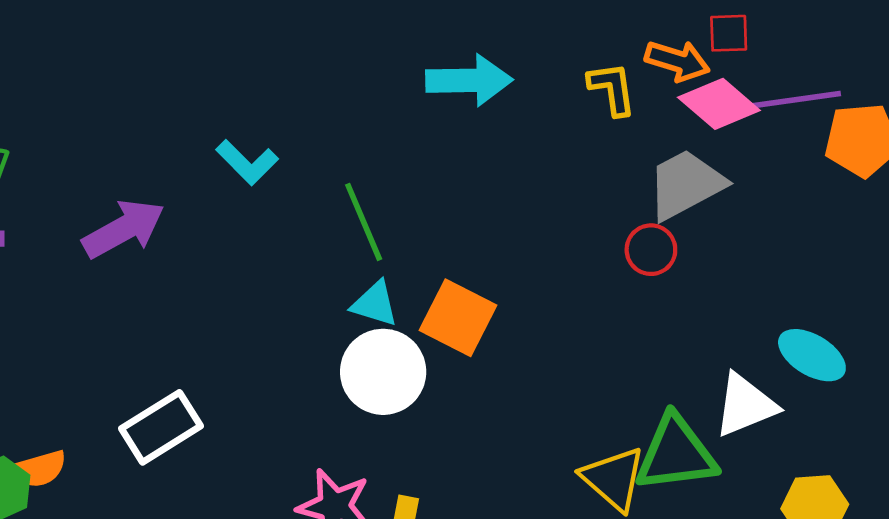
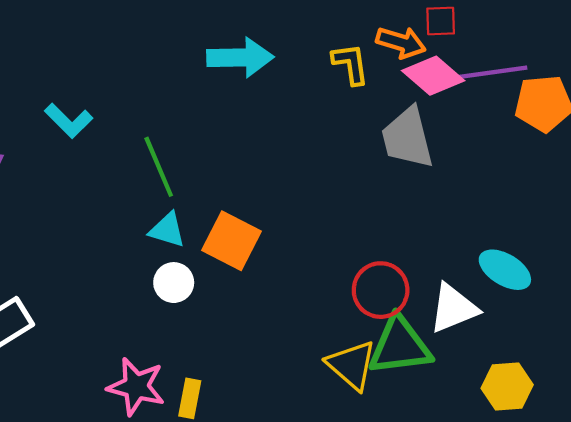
gray trapezoid: (686, 184) -> (407, 138), turned -76
red circle: (651, 250) -> (381, 290), moved, size x1.4
white circle: (383, 372) -> (174, 283), size x0.6

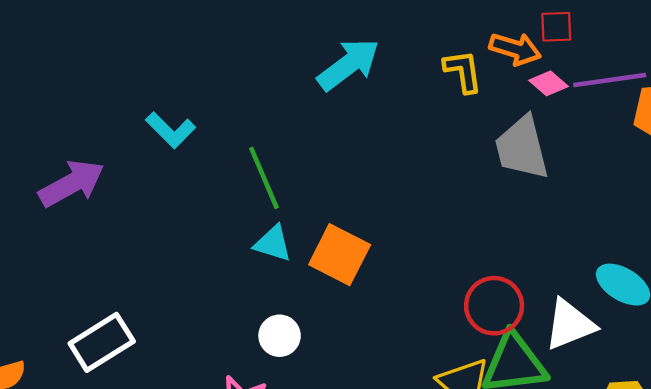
cyan arrow: (240, 57) -> (348, 64), turned -36
pink diamond: (433, 76) -> (549, 83), size x0.6
white circle: (174, 283) -> (280, 336), moved

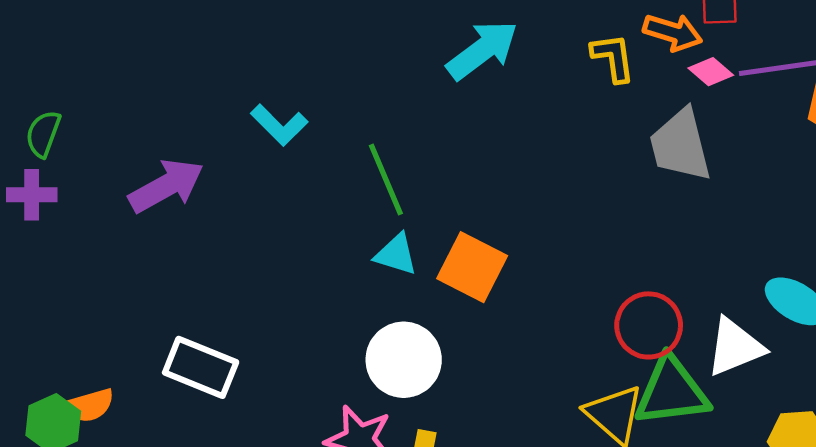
white circle: (280, 336) -> (404, 360), size x1.6
white rectangle: (102, 342) -> (201, 367), turned 54

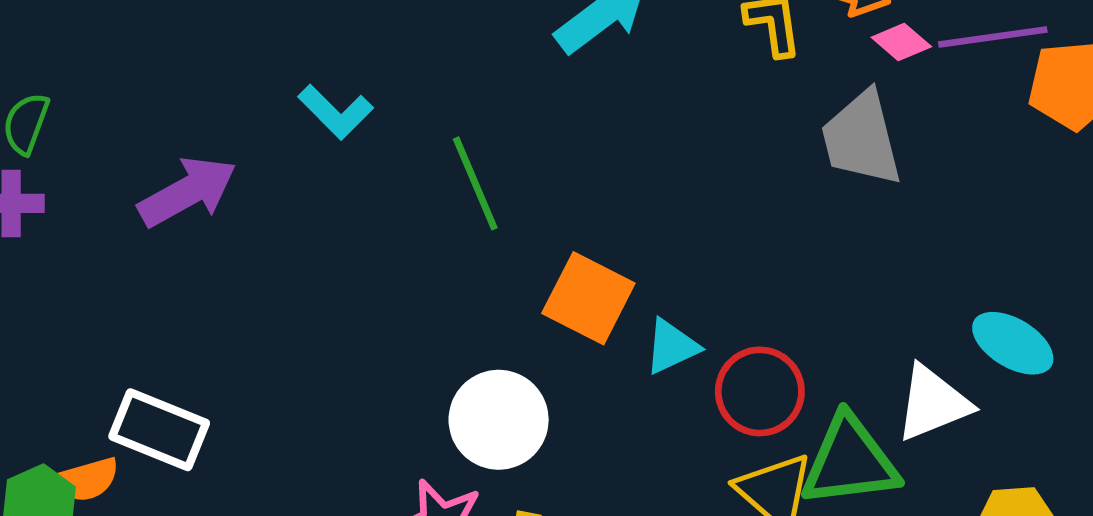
cyan triangle: (396, 254) -> (672, 347), moved, turned -42
red circle: (649, 325) -> (760, 391), moved
white rectangle: (201, 367) -> (159, 430), moved

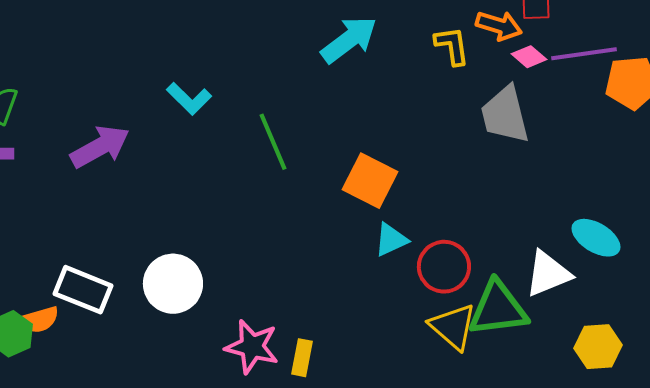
orange square: (588, 298) -> (370, 181), moved
white circle: (499, 420) -> (173, 284), moved

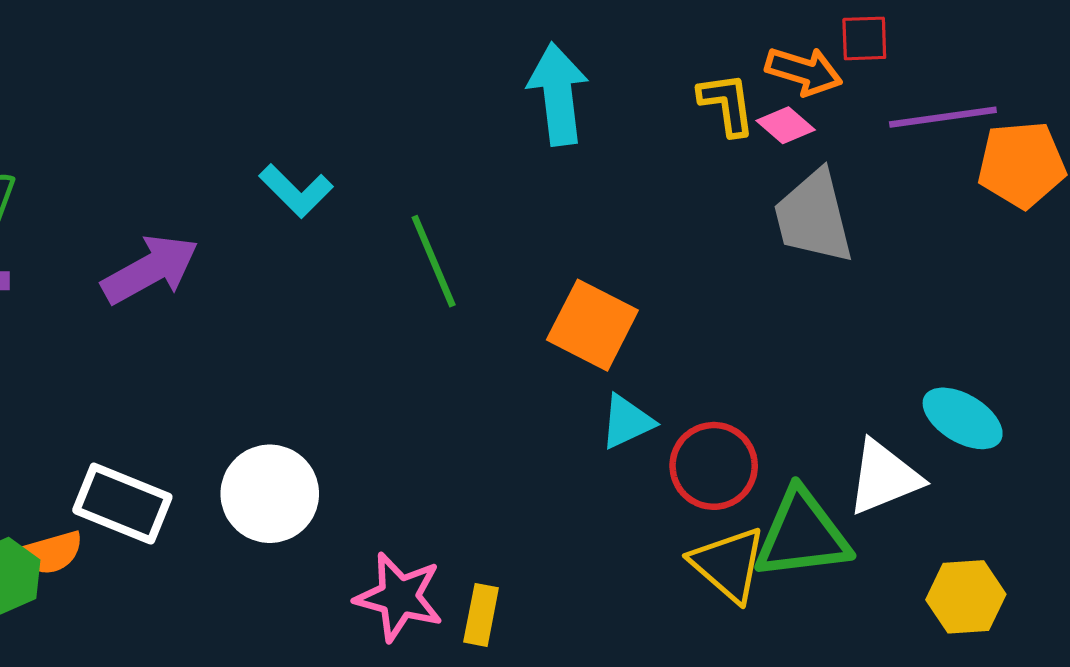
cyan arrow: (349, 40) -> (558, 94), turned -60
pink diamond: (529, 57) -> (786, 125), moved

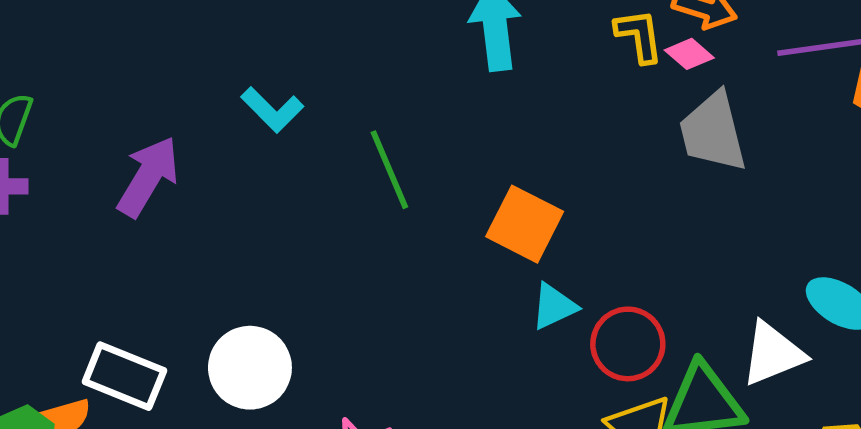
purple arrow: (150, 269) -> (148, 177), turned -30

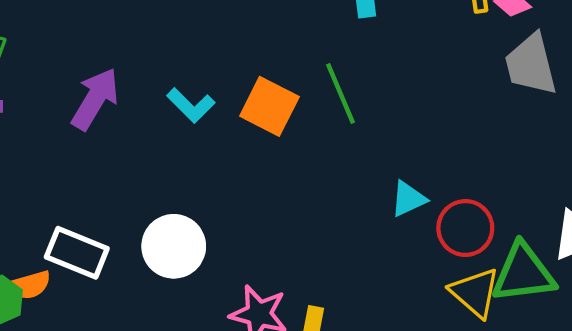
cyan L-shape: (272, 110) -> (191, 105), moved
green line: (389, 170) -> (340, 93), moved
orange square: (525, 224) -> (269, 106), moved

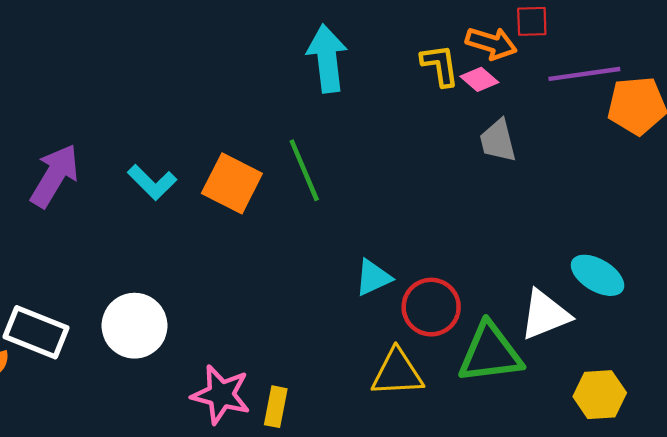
gray trapezoid: (531, 64) -> (498, 141), size x0.7
yellow triangle: (475, 293) -> (397, 373), moved, turned -44

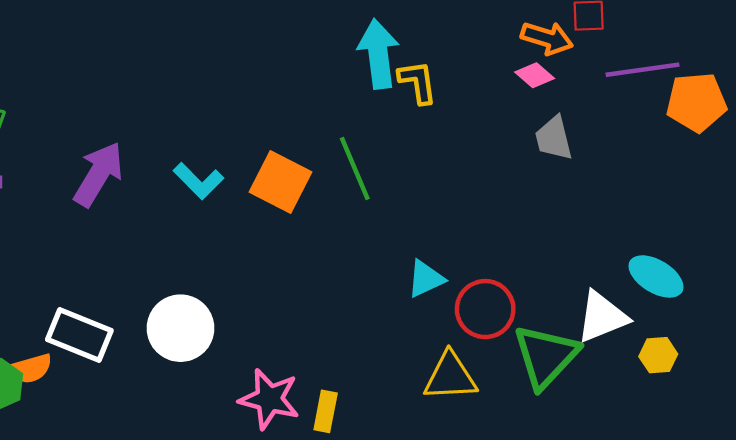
yellow L-shape: (440, 65) -> (418, 82), moved
green triangle: (490, 353) -> (546, 356), turned -40
yellow hexagon: (600, 395) -> (658, 355), moved, size x0.7

